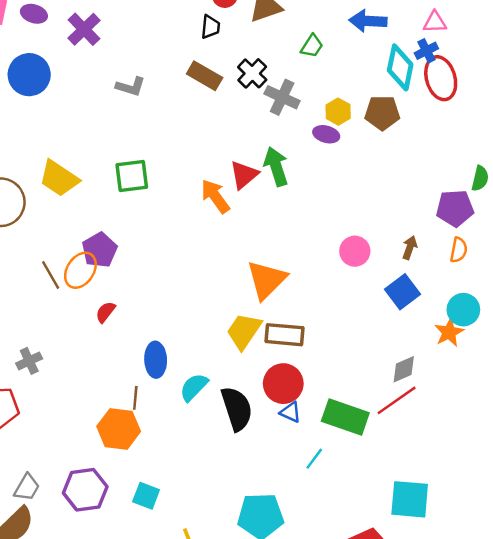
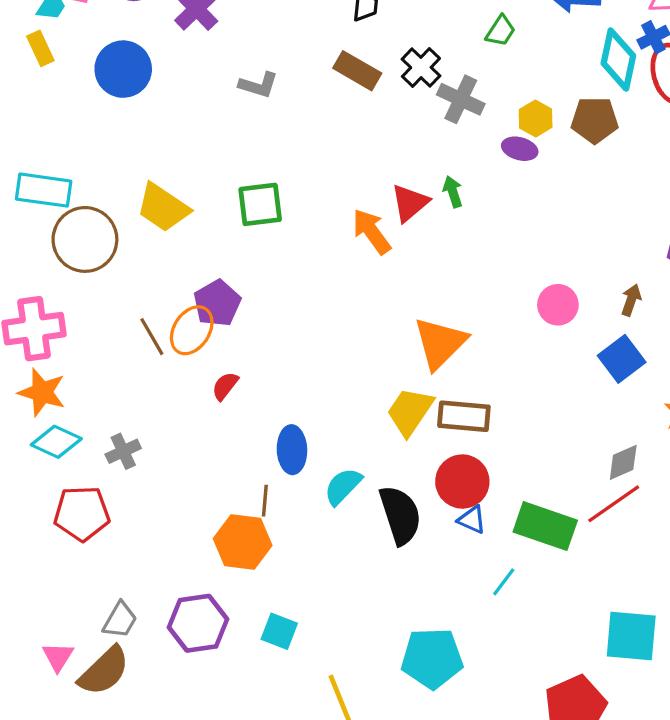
green arrow: (276, 166) -> (453, 192), size x0.6

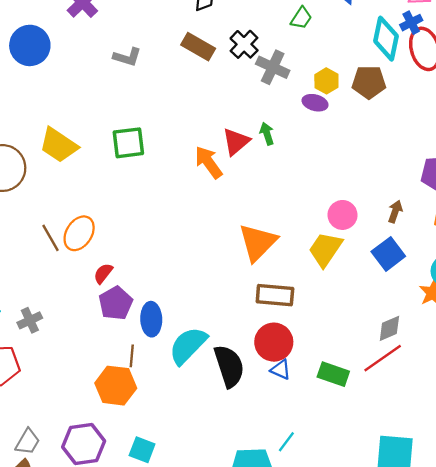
purple pentagon: (217, 303) -> (116, 303), moved
yellow trapezoid: (410, 411) -> (325, 249), moved
cyan semicircle: (343, 486) -> (188, 346), size x1.4
green rectangle: (545, 526) -> (333, 374), size x0.7
cyan line: (504, 582) -> (286, 442), moved

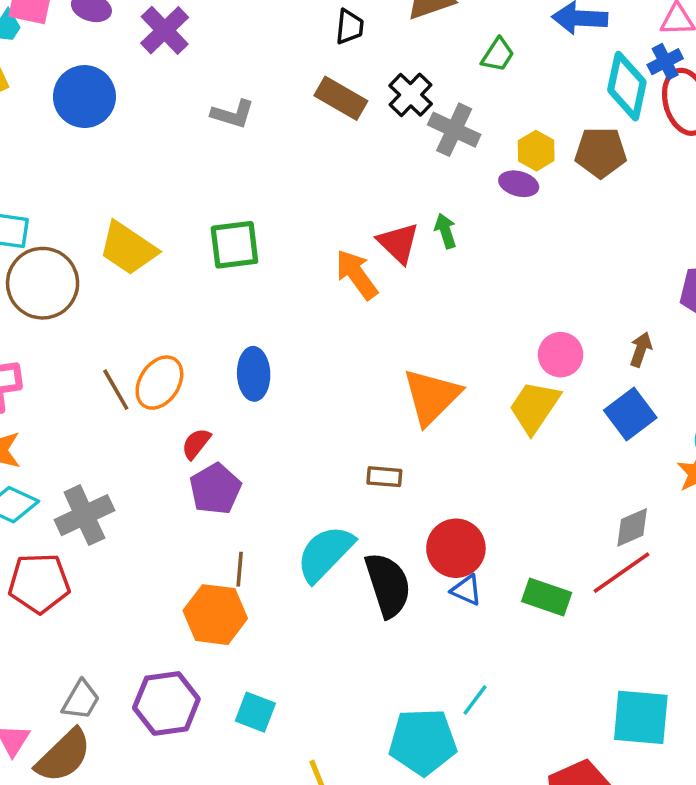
red triangle: (236, 142) -> (398, 243), turned -36
brown rectangle: (275, 295) -> (384, 477), moved, size x0.6
blue ellipse: (151, 319) -> (254, 374), moved
gray cross: (30, 320) -> (84, 515), size x1.5

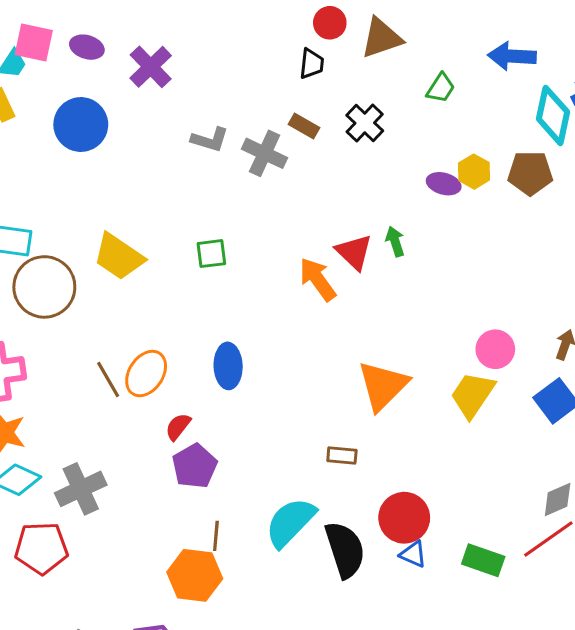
brown rectangle: (341, 98) -> (304, 126), size x0.7
gray cross: (454, 130) -> (265, 153), moved
purple ellipse: (519, 184) -> (444, 184), moved
green square: (234, 245) -> (211, 254), size x0.7

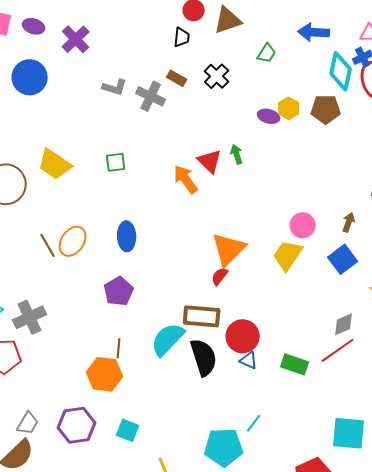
red semicircle: (178, 427) -> (220, 276), moved
brown rectangle: (342, 455) -> (202, 316), moved, size x1.8
purple pentagon: (195, 466) -> (119, 291), moved

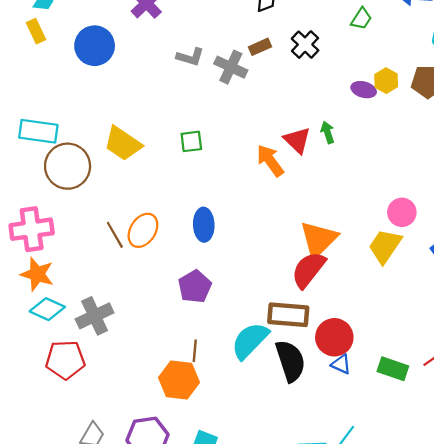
brown rectangle: (177, 78) -> (260, 47), turned -54
red semicircle: (220, 276) -> (308, 270), size x1.8

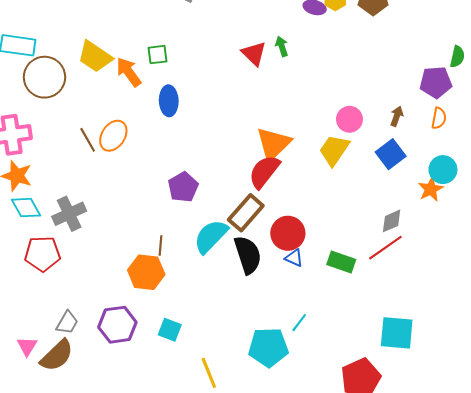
orange arrow: (270, 161) -> (129, 72), moved
blue ellipse: (204, 225) -> (169, 101), moved
purple pentagon: (195, 287) -> (183, 187), moved
cyan diamond: (47, 309) -> (26, 208), turned 36
brown rectangle: (288, 315) -> (246, 213), turned -54

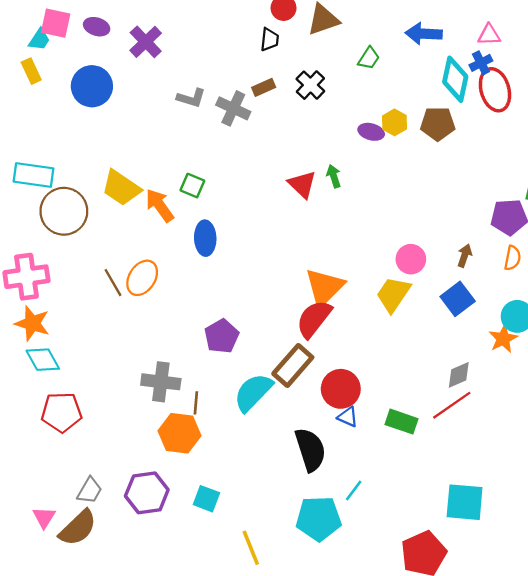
green square: (157, 55) -> (192, 186), turned 30
gray cross: (69, 214) -> (161, 382), moved, turned 32
black semicircle: (248, 255) -> (310, 450), moved

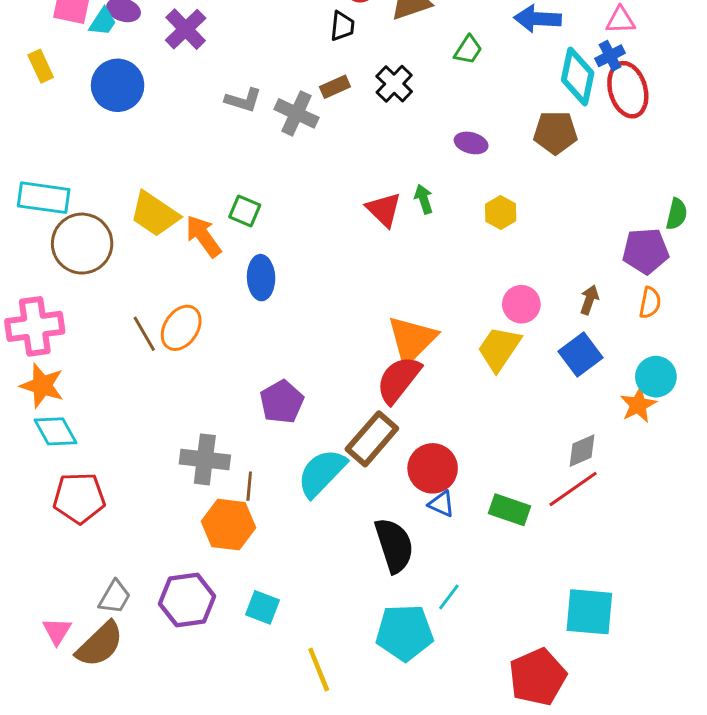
cyan trapezoid: (39, 40) -> (103, 22), moved
yellow hexagon: (394, 122) -> (501, 212), moved

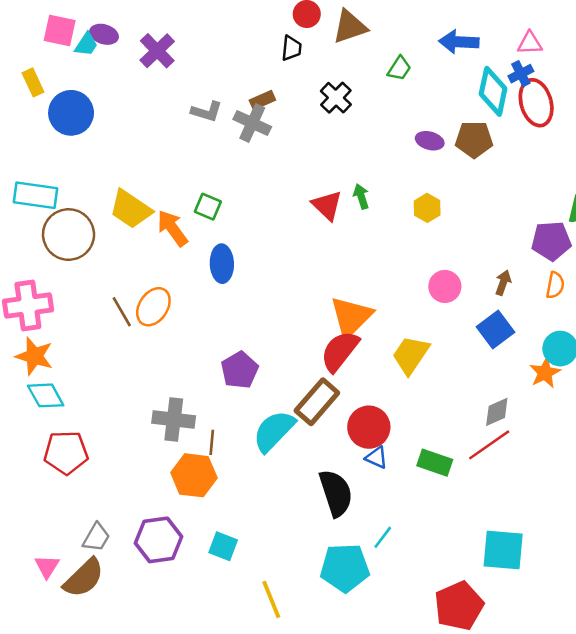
blue circle: (118, 85) -> (71, 113), moved
brown rectangle: (335, 87) -> (262, 100), moved
purple ellipse: (471, 143) -> (430, 141), moved
yellow trapezoid: (499, 349) -> (411, 355), moved

